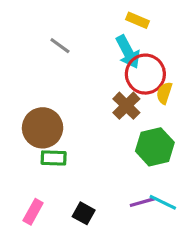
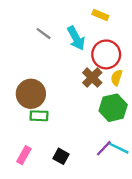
cyan arrow: (128, 52) -> (76, 38), moved
yellow semicircle: (164, 93) -> (117, 78), moved
purple line: (142, 202) -> (104, 148), turned -30

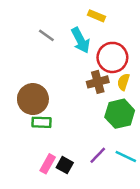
yellow rectangle: (100, 15) -> (97, 16), moved
brown cross: (92, 78) -> (98, 82), turned 30
purple line: (104, 148) -> (98, 155), moved
pink rectangle: (24, 155) -> (48, 164), moved

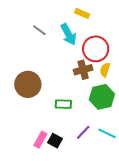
green rectangle: (41, 122) -> (63, 104), moved

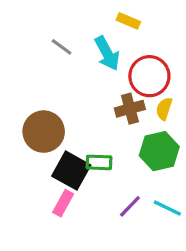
pink rectangle: (40, 140) -> (63, 203), moved
black square: (55, 141) -> (71, 171), moved, size x1.6

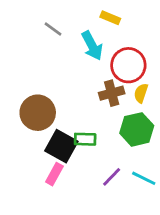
gray line: (62, 47) -> (53, 29), moved

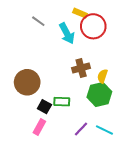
red circle: (128, 65) -> (93, 26), moved
yellow semicircle: (141, 93) -> (102, 76), moved
black square: (61, 146) -> (44, 107), size x0.6

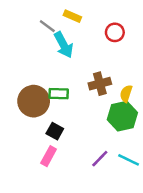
yellow rectangle: (80, 13) -> (72, 16), moved
red circle: (93, 26) -> (115, 32), size x0.6
cyan arrow: (67, 33) -> (64, 45), moved
green rectangle: (62, 102) -> (59, 94), moved

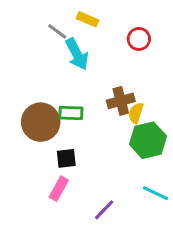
yellow semicircle: (126, 94) -> (136, 113), moved
black square: (55, 131) -> (66, 158), turned -35
purple line: (100, 159) -> (104, 210), moved

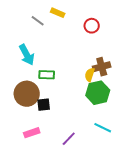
cyan arrow: (77, 54) -> (27, 55), moved
brown cross: (121, 101) -> (102, 67), moved
brown circle: (41, 122) -> (27, 94), moved
pink rectangle: (59, 189) -> (32, 133), moved, turned 42

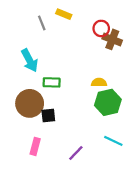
gray line: (38, 21) -> (42, 23), turned 32
brown cross: (102, 67) -> (112, 39), moved, turned 36
yellow semicircle: (90, 75) -> (99, 82), turned 72
pink rectangle: (32, 133) -> (35, 146), turned -56

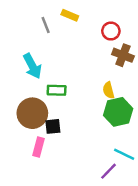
brown cross: (112, 39) -> (123, 55), moved
yellow semicircle: (99, 82) -> (108, 90), turned -104
pink rectangle: (35, 146) -> (38, 147), moved
purple line: (76, 153) -> (108, 171), moved

